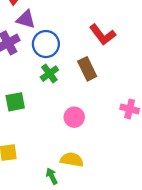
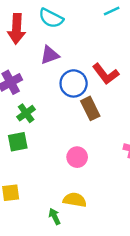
purple triangle: (26, 19) -> (50, 55), moved, turned -36
blue circle: (46, 44) -> (74, 83), moved
green cross: (49, 74) -> (26, 113), moved

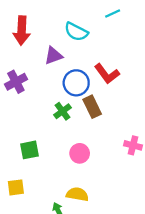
cyan semicircle: (51, 18) -> (76, 32), moved
green cross: (26, 113) -> (63, 111), moved
green square: (18, 142) -> (30, 150), moved

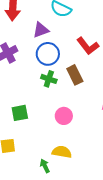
blue circle: (76, 83) -> (48, 54), moved
green cross: (63, 111) -> (49, 79), turned -35

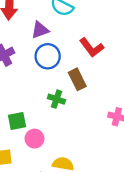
green cross: (49, 79) -> (56, 99), moved
pink circle: (64, 116) -> (34, 139), moved

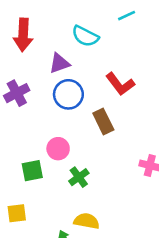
green cross: (56, 99) -> (79, 177), moved, turned 35
pink circle: (34, 139) -> (58, 149), moved

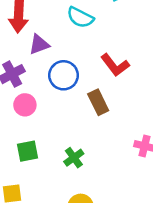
purple triangle: (59, 63) -> (39, 44), moved
pink circle: (58, 149) -> (25, 105), moved

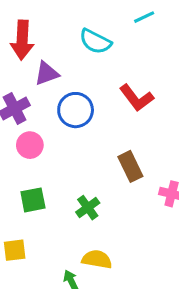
brown rectangle: (98, 102) -> (130, 166), moved

